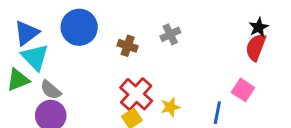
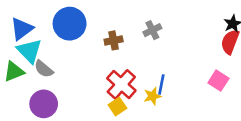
brown cross: (128, 46) -> (114, 40), turned -30
gray semicircle: (51, 90) -> (44, 69), moved
blue line: (217, 113) -> (161, 84), moved

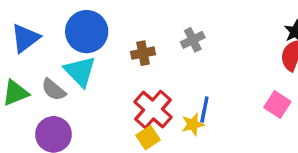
cyan triangle: (29, 51) -> (80, 71), moved

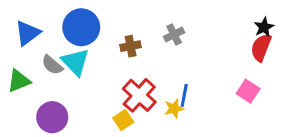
gray semicircle: (53, 90) -> (52, 65), moved
yellow square: (148, 138) -> (123, 120), moved

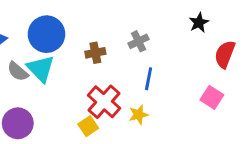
black star: (264, 27) -> (199, 23), moved
blue line: (184, 95) -> (149, 79), moved

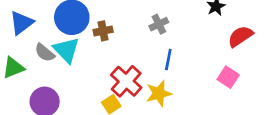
brown cross: (95, 53) -> (103, 31), moved
red semicircle: (225, 54) -> (240, 36), turned 35
yellow star: (139, 115) -> (159, 93), size x1.4

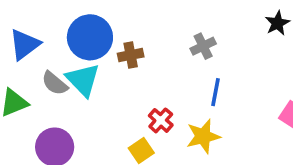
red cross: (126, 81) -> (161, 120), size x0.6

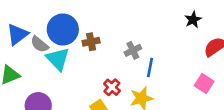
gray cross: (203, 46) -> (133, 50), moved
gray semicircle: (55, 83) -> (39, 44), moved

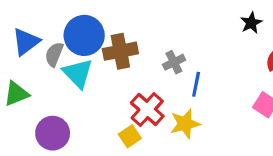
brown cross: (91, 42) -> (120, 51), size x1.5
gray semicircle: (39, 44) -> (54, 54), turned 72
red cross: (112, 87) -> (147, 110), size x1.5

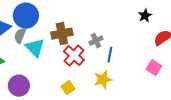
blue circle: (84, 35) -> (26, 16), moved
red cross: (147, 110) -> (74, 56), moved

